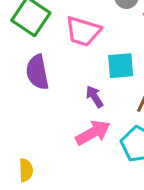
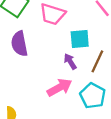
purple arrow: (95, 97) -> (70, 61), moved

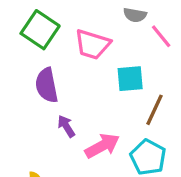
purple arrow: (70, 61) -> (66, 126), moved

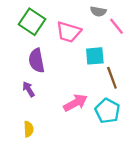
brown line: (155, 110) -> (112, 78), turned -45
purple arrow: (66, 126) -> (29, 89), moved

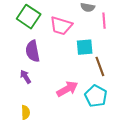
pink line: (117, 26) -> (104, 21), turned 35

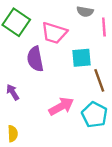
purple semicircle: (33, 51) -> (35, 59), moved

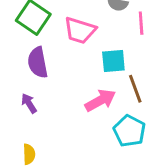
purple semicircle: (35, 59) -> (38, 62), moved
pink arrow: (61, 106) -> (100, 100), moved

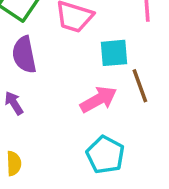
cyan pentagon: (129, 131) -> (105, 155), moved

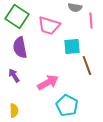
pink arrow: (98, 100) -> (48, 83), moved

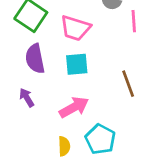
cyan square: (72, 47) -> (77, 64), moved
yellow semicircle: (14, 111) -> (64, 146), moved

